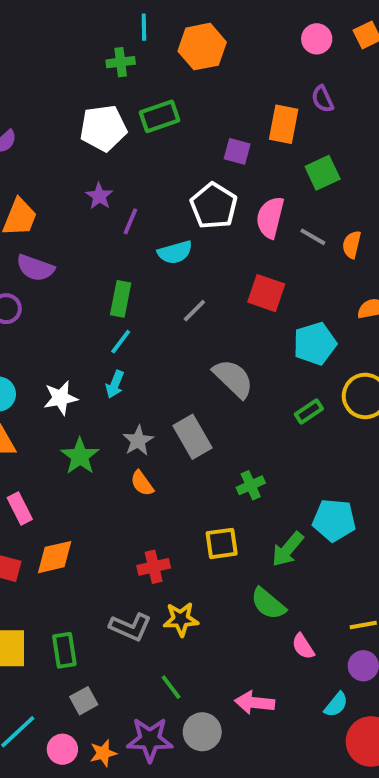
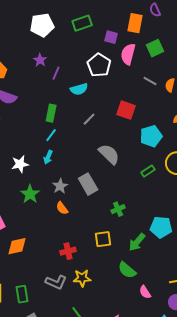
green rectangle: (159, 116) -> (82, 23), moved
pink semicircle: (270, 217) -> (128, 54), moved

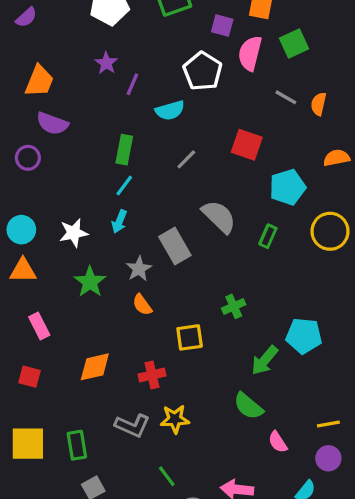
green rectangle: (148, 171) -> (268, 236), moved, turned -32
gray rectangle: (88, 184) -> (175, 246), moved
yellow square: (103, 239) -> (190, 337), moved
orange diamond: (17, 246) -> (95, 367), moved

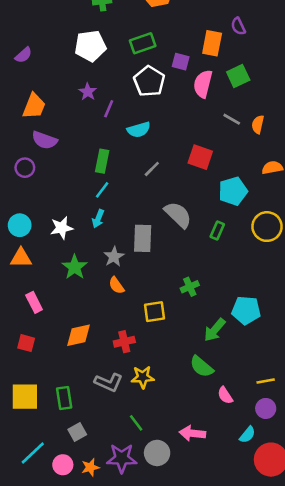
white pentagon: (203, 71) -> (149, 81), moved
gray rectangle: (175, 246) -> (143, 238), turned 32

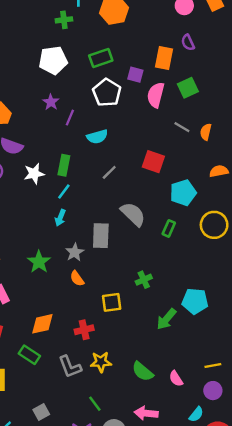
white star: (62, 228) -> (34, 174), moved
green semicircle: (202, 367) -> (143, 371), moved
gray L-shape: (109, 382) -> (70, 367), turned 45
green rectangle: (64, 398) -> (29, 355), moved, turned -48

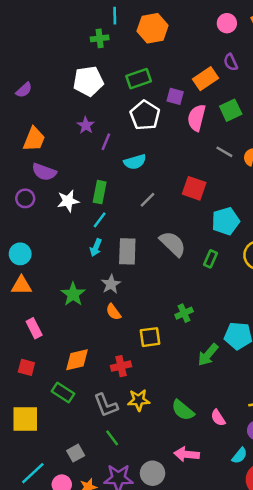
orange rectangle: (164, 58) -> (205, 79), turned 45
gray rectangle: (101, 236) -> (127, 251), moved
green line: (95, 404) -> (112, 438), moved

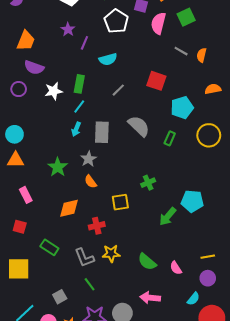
orange diamond: (77, 360) -> (69, 208), moved

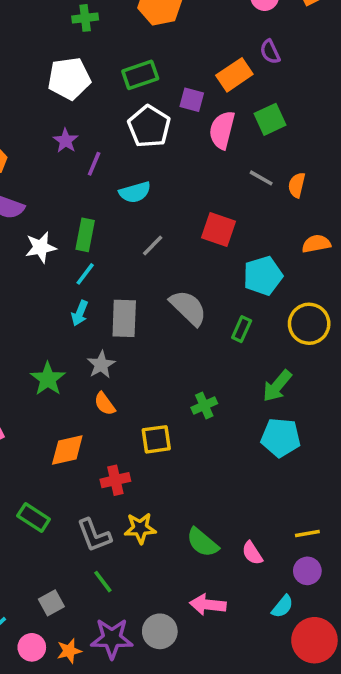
green arrow: (168, 217) -> (277, 386), moved

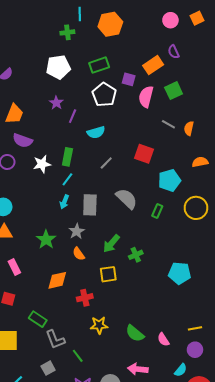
green arrow: (277, 386) -> (111, 244), moved
gray L-shape: (94, 535) -> (55, 340), moved

